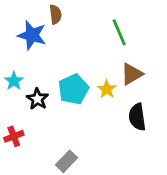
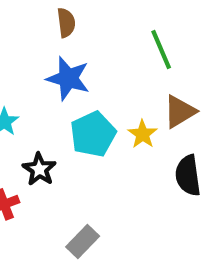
blue star: (32, 35) -> (68, 78), moved
black star: (37, 99) -> (39, 169), moved

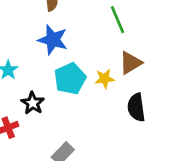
yellow star: (143, 134) -> (105, 79), turned 30

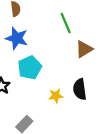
brown triangle: (130, 63) -> (84, 49), moved
yellow star: (105, 79) -> (56, 96), moved

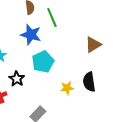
green line: (66, 23) -> (52, 18), moved

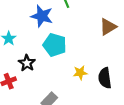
cyan pentagon: (43, 62) -> (55, 45), turned -30
black semicircle: (89, 82) -> (105, 78), moved

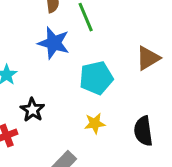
cyan pentagon: (55, 45) -> (96, 78), moved, turned -30
yellow star: (80, 73) -> (95, 123), moved

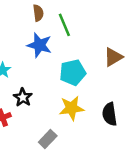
yellow star: (95, 123) -> (72, 108), size x1.5

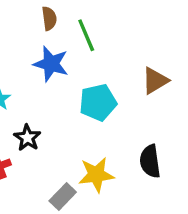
yellow star: (72, 108) -> (96, 175), moved

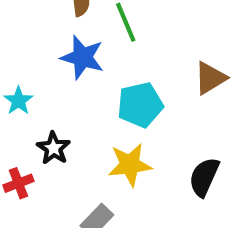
black semicircle: (150, 161) -> (204, 177), turned 32
yellow star: (96, 175) -> (130, 165), moved

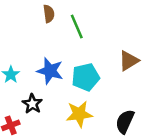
blue star: (82, 57) -> (50, 71), moved

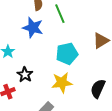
blue star: (50, 71) -> (33, 28), moved

